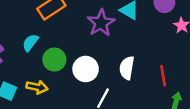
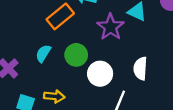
green circle: (54, 60) -> (76, 55), moved

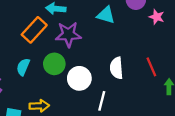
purple star: (110, 27) -> (68, 34), moved, turned -30

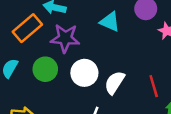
white semicircle: (117, 68) -> (115, 83), turned 30
white circle: (79, 78) -> (84, 73), moved

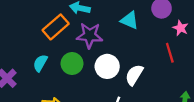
red line: (154, 86) -> (170, 53), moved

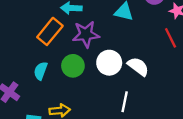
white semicircle: (134, 75) -> (138, 67), turned 105

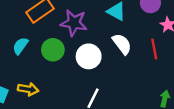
white semicircle: (138, 67) -> (122, 44), moved

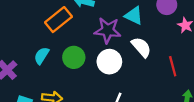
purple star: (74, 23) -> (108, 30), moved
red line: (154, 49) -> (173, 66), moved

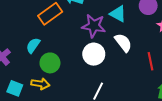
green circle: (74, 57) -> (50, 63), moved

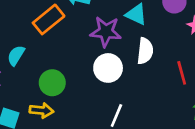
white semicircle: (123, 43) -> (145, 51), turned 48
cyan semicircle: (33, 45) -> (16, 55), moved

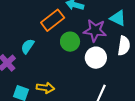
green circle: (52, 83) -> (70, 42), moved

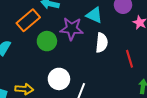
white circle: (96, 58) -> (59, 79), moved

